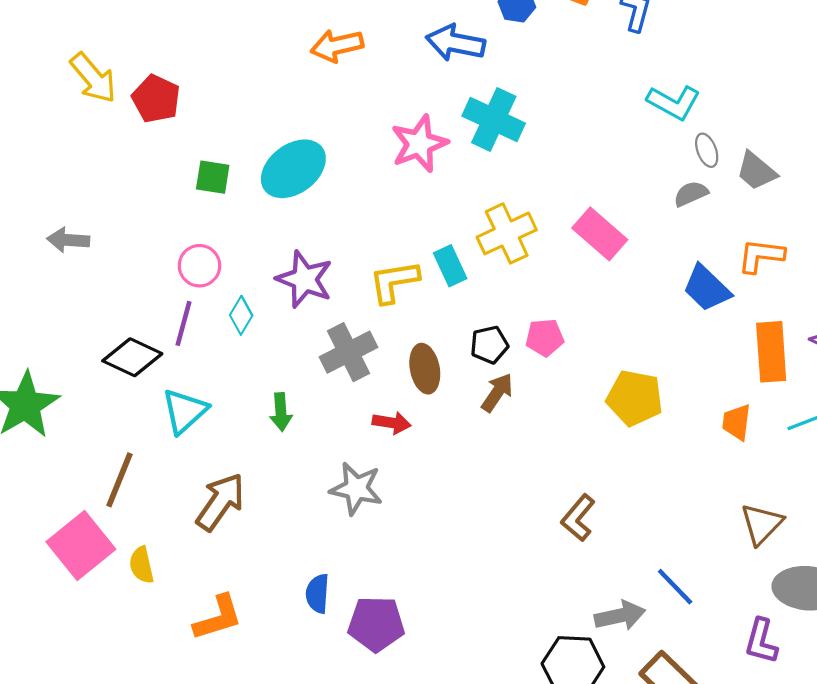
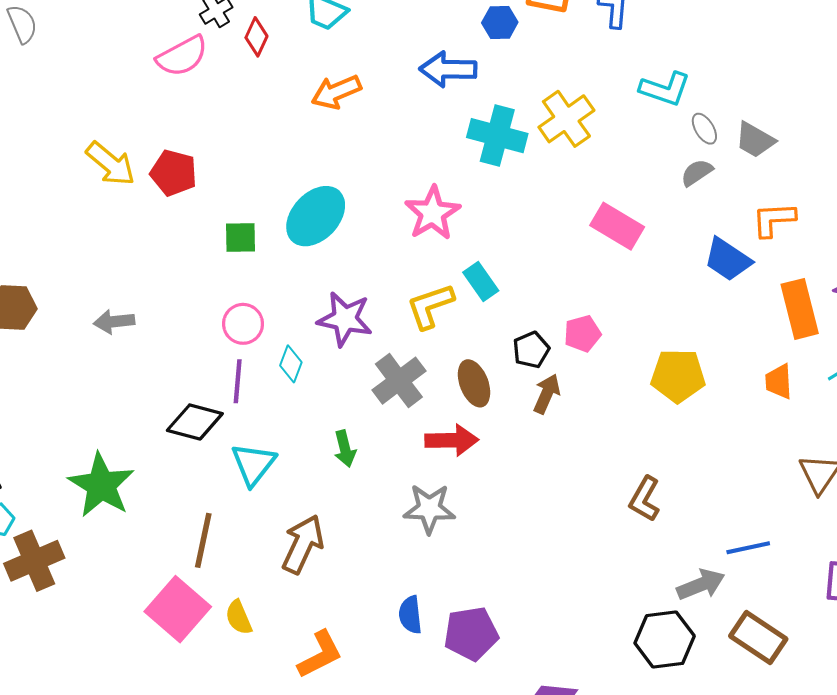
pink star: (419, 144) -> (432, 213), moved
yellow cross: (507, 233) -> (566, 119), moved
red arrow: (392, 423) -> (452, 440), size x1.4
blue line: (675, 587) -> (748, 548), turned -48

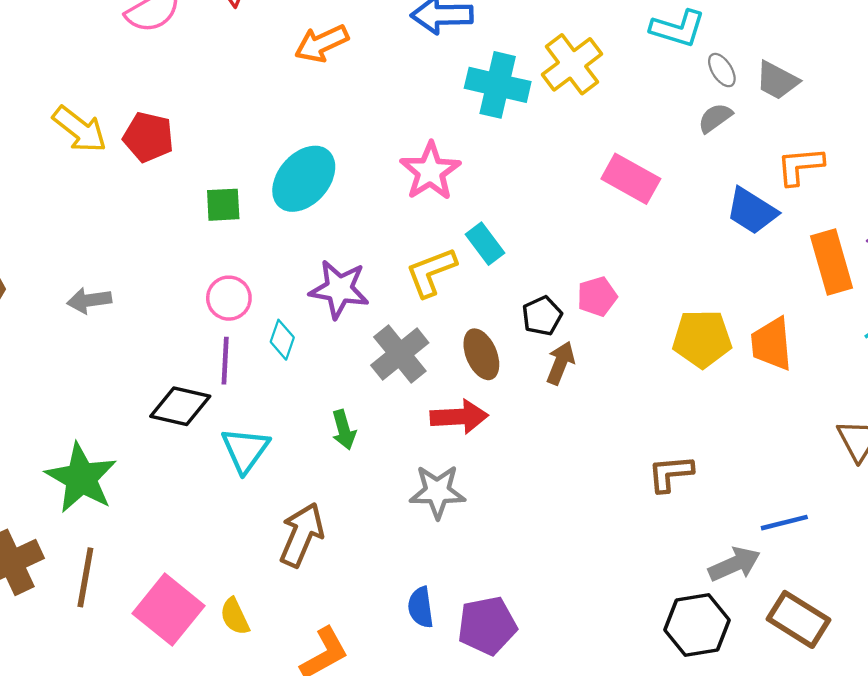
orange trapezoid: (779, 381) -> (772, 344), moved, size x1.4
brown L-shape: (645, 499) -> (670, 473), turned 57
brown line: (203, 540) -> (85, 577), moved

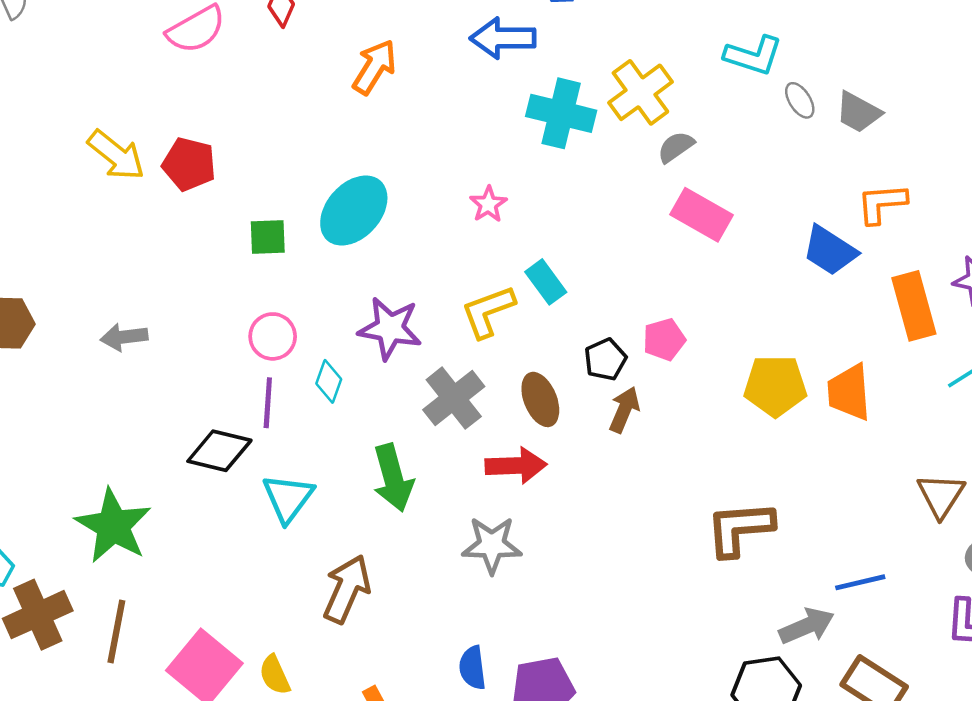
orange arrow: (322, 43) -> (374, 67), turned 146
gray semicircle: (715, 118) -> (676, 147), moved
pink star: (430, 171) -> (488, 204), size x0.6
green arrow: (344, 430) -> (393, 478), size x1.6
brown L-shape: (670, 473) -> (740, 529), size x1.4

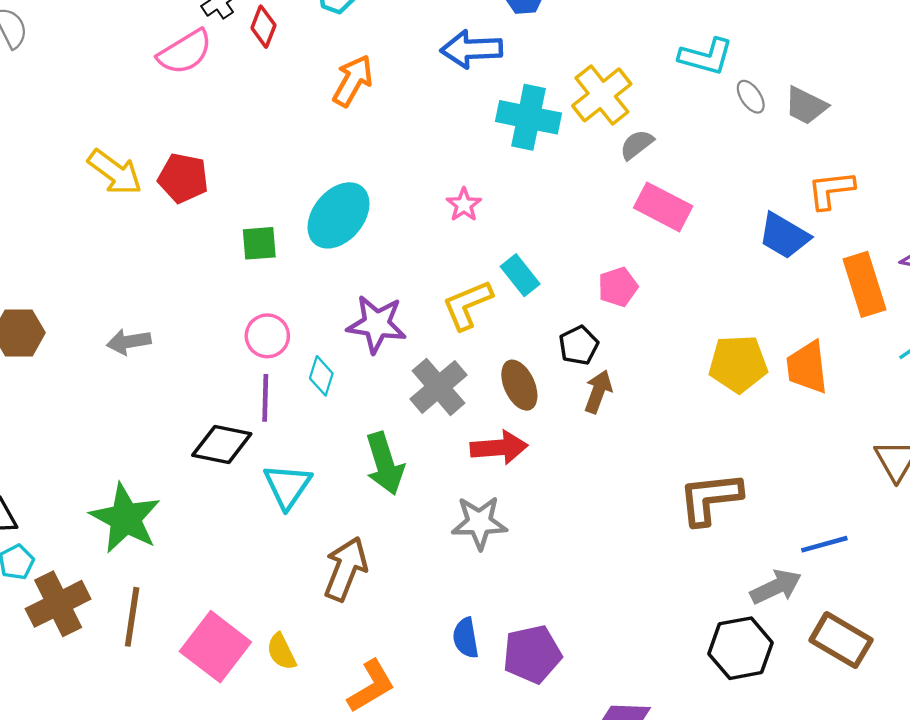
pink pentagon: (664, 340) -> (618, 287), moved

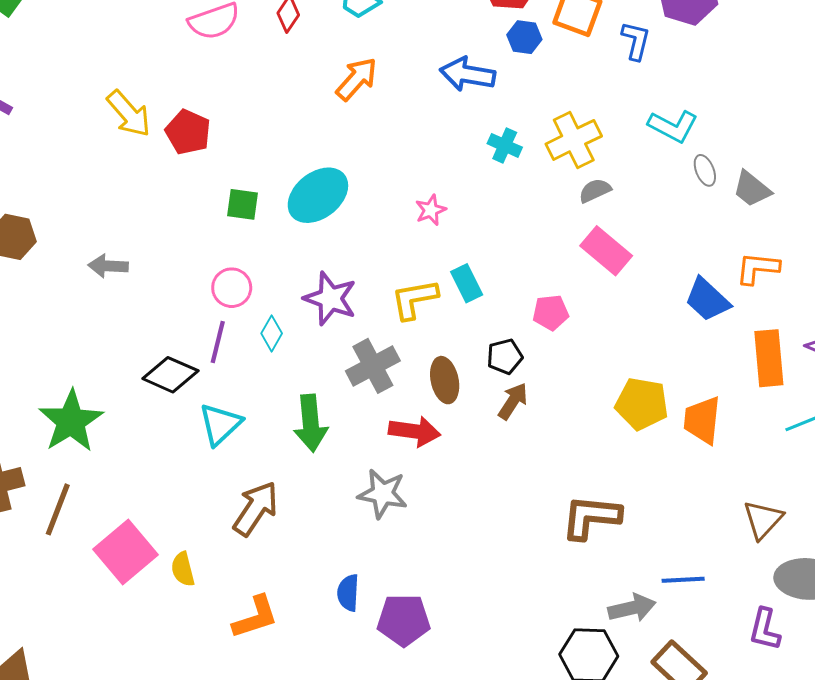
cyan cross: (529, 117) -> (505, 145), size x0.6

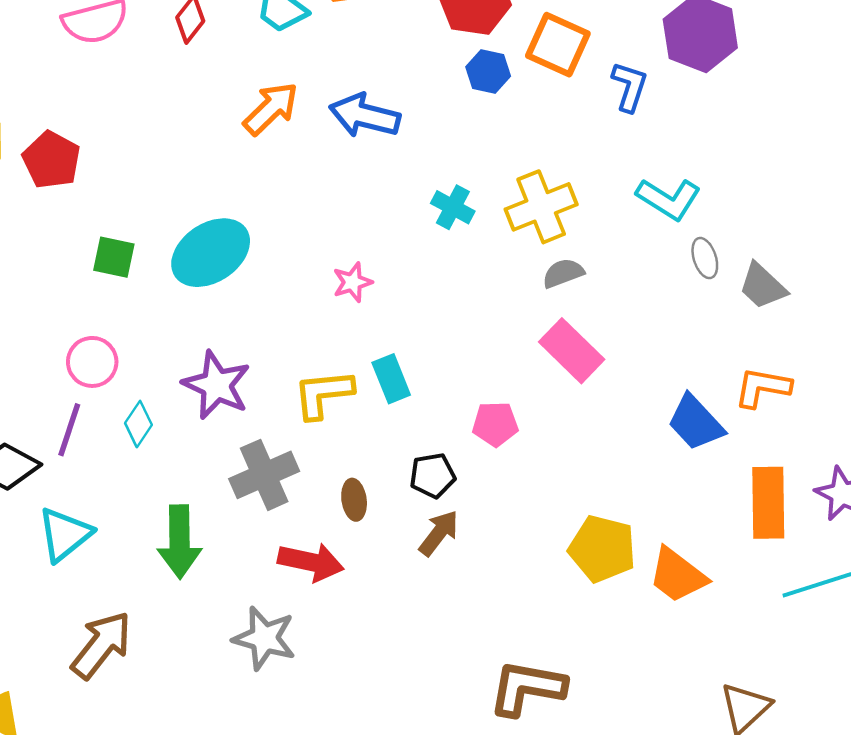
blue arrow: (468, 74) -> (365, 116), moved
brown ellipse: (445, 380) -> (354, 500), size x0.7
orange trapezoid: (702, 420) -> (678, 575), turned -63

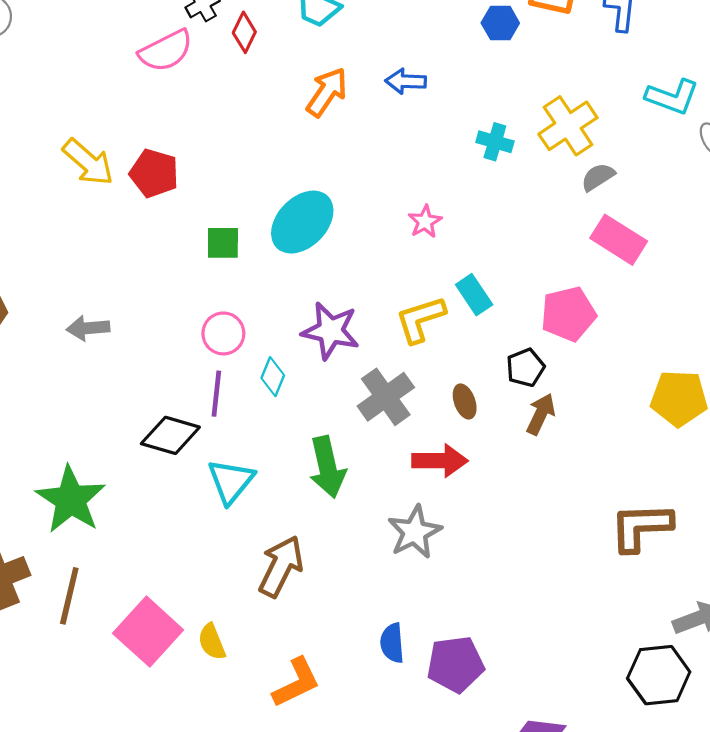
blue arrow: (365, 116) -> (406, 81), size x0.7
pink pentagon: (495, 424) -> (568, 314), size x1.4
gray star: (264, 638) -> (415, 532), turned -30

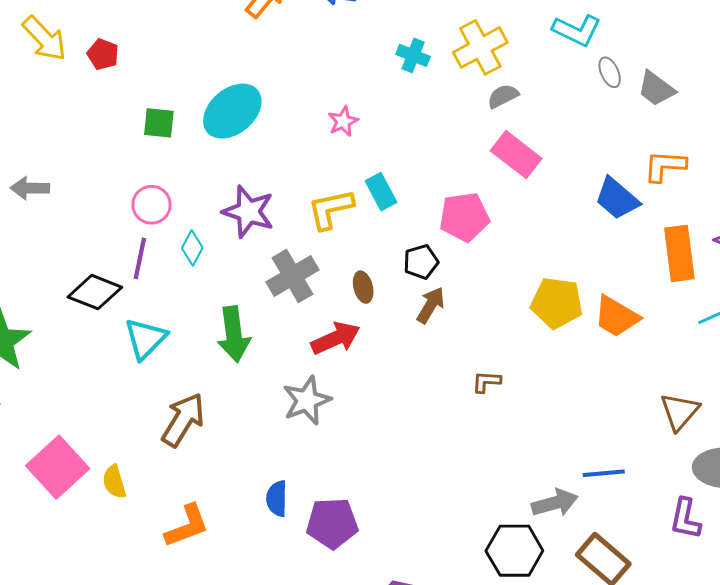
red pentagon: (154, 173) -> (103, 54), size x0.7
red arrow: (440, 461) -> (336, 338), turned -30
brown L-shape: (641, 527) -> (486, 382), moved, size x0.5

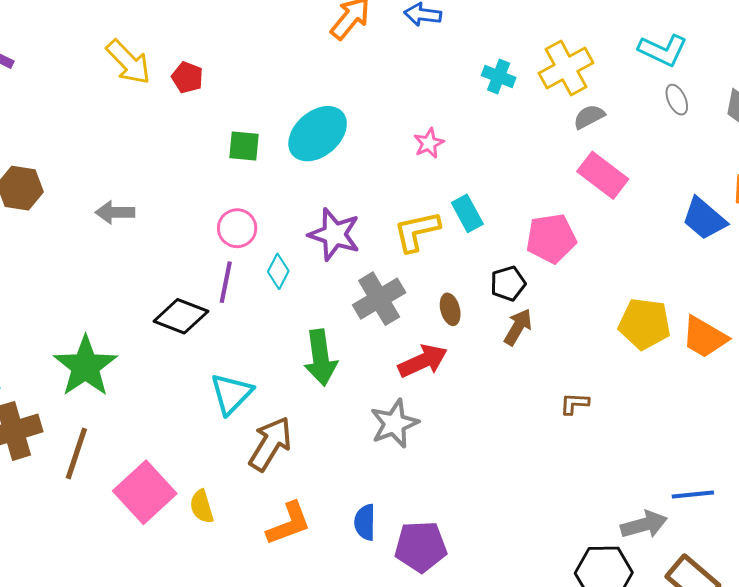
gray ellipse: (610, 72) -> (677, 100), moved
cyan triangle: (146, 339) -> (231, 394), moved
orange L-shape: (187, 526) -> (289, 524), moved

